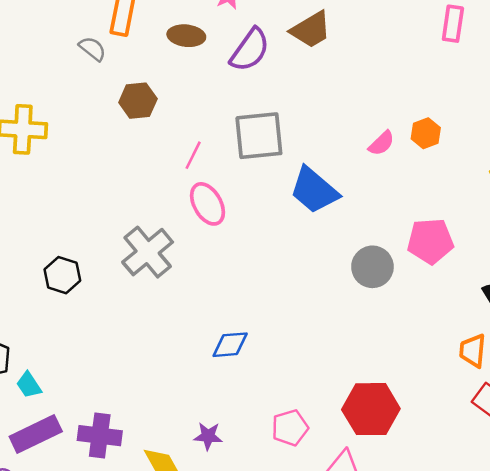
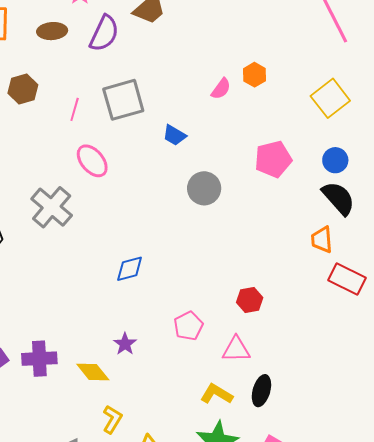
pink line: (193, 155) -> (75, 109), moved
blue trapezoid: (314, 190) -> (174, 135), size x0.6
gray circle: (372, 267) -> (204, 188), moved
red hexagon: (371, 409) -> (250, 300), size x0.6
purple star: (208, 436) -> (125, 344), turned -30

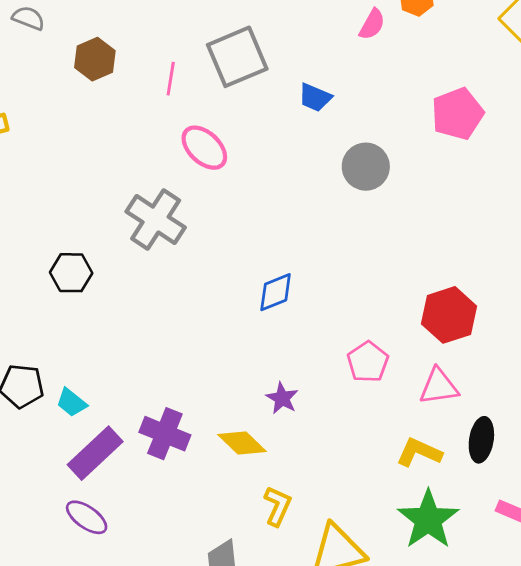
red hexagon: (250, 300) -> (449, 315), size x1.5
purple cross: (39, 359) -> (165, 434), turned 32

